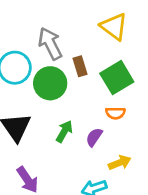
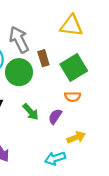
yellow triangle: (114, 27) -> (71, 26), turned -30
green arrow: (64, 131) -> (31, 112), turned 108

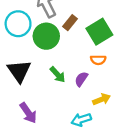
brown rectangle: (43, 58) -> (70, 23), turned 56

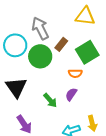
orange semicircle: (98, 60) -> (75, 73), moved
green arrow: (58, 75) -> (50, 100), moved
yellow arrow: (102, 99) -> (92, 123), moved, turned 98

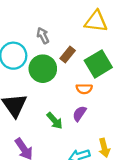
gray arrow: (40, 28) -> (43, 36), size x0.6

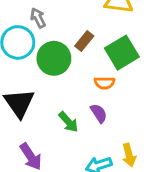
gray arrow: (43, 36) -> (38, 18), moved
purple semicircle: (79, 114) -> (99, 113), turned 112

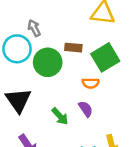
brown rectangle: (84, 41) -> (73, 48), turned 56

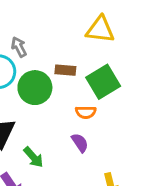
green arrow: (60, 116) -> (33, 157), moved

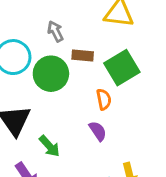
gray arrow: (19, 47) -> (55, 31), moved
orange semicircle: (86, 112) -> (104, 99), turned -102

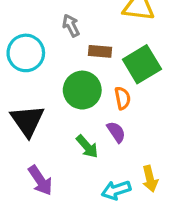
green circle: (51, 74) -> (82, 90), moved
green arrow: (49, 146) -> (87, 146), moved

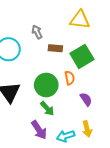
green circle: (82, 90) -> (46, 85), moved
purple semicircle: (116, 132) -> (86, 99), moved
purple arrow: (40, 180) -> (39, 130), moved

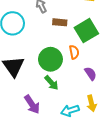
purple arrow: (39, 130) -> (32, 104), moved

